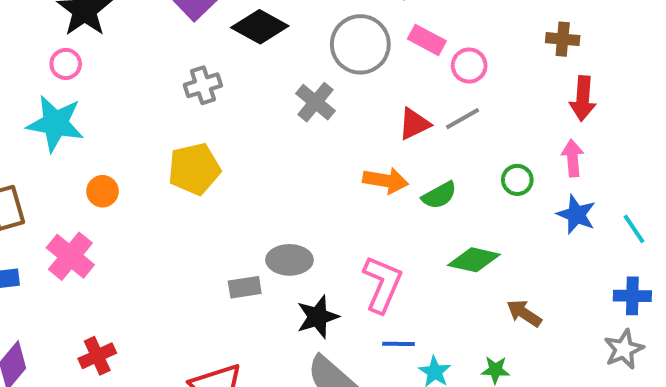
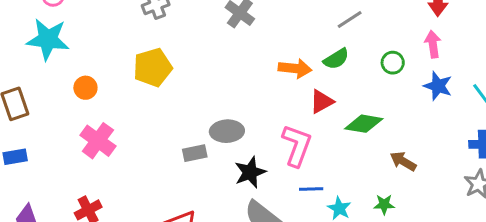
red triangle: (414, 124) -> (322, 102), moved
green semicircle: (439, 195) -> (336, 59), moved
pink cross: (70, 256) -> (98, 141), moved

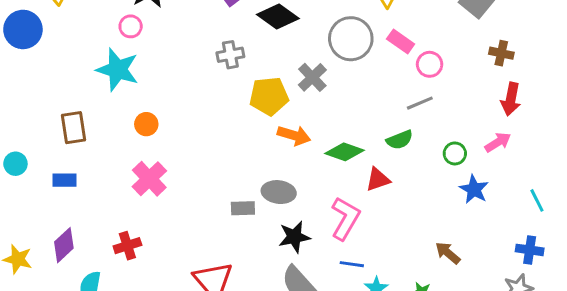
pink arrow: (433, 44) -> (498, 142), turned 56
yellow pentagon: (153, 67) -> (269, 96), moved
orange arrow: (295, 68) -> (294, 135), moved
blue star: (438, 86) -> (474, 189), moved
green diamond: (364, 124) -> (344, 152), moved

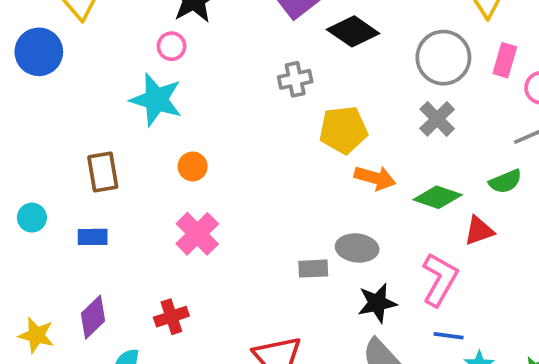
pink rectangle: (401, 42) -> (505, 60), turned 72
gray cross: (312, 77) -> (437, 119), moved

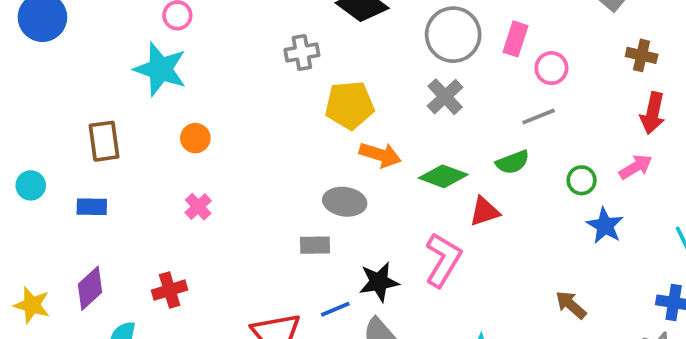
pink cross: (197, 234) -> (198, 207), size x0.6
gray ellipse: (357, 248) -> (345, 202), moved
blue line: (449, 336) -> (335, 309), moved, turned -32

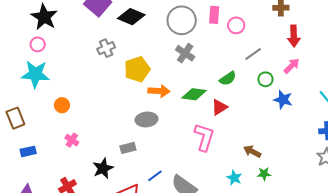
gray line: (539, 117) -> (253, 54), moved
blue rectangle: (92, 207) -> (28, 151), moved
gray rectangle: (315, 245) -> (128, 148), moved
black star: (379, 282) -> (103, 168), moved
brown arrow: (571, 305) -> (252, 151), moved

